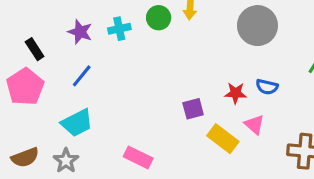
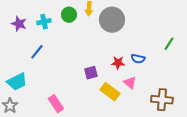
gray circle: (257, 26) -> (112, 20), moved
blue line: (82, 76) -> (37, 52), moved
pink rectangle: (138, 157) -> (56, 104), turned 30

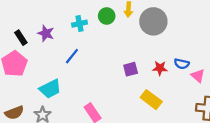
purple star: (19, 24) -> (46, 33), moved
purple square: (91, 73) -> (131, 69), moved
pink triangle: (130, 83) -> (198, 76), moved

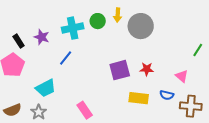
cyan cross: (80, 24) -> (73, 28), size x1.5
blue semicircle: (182, 64) -> (167, 95), moved
purple square: (131, 69) -> (120, 70), size x1.5
yellow rectangle: (151, 100) -> (139, 98), turned -30

